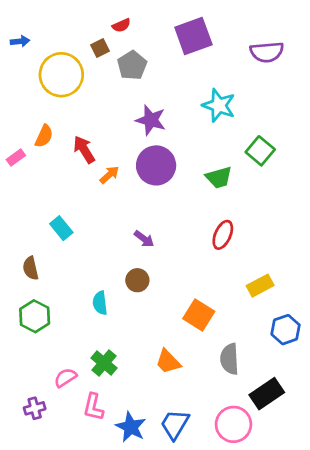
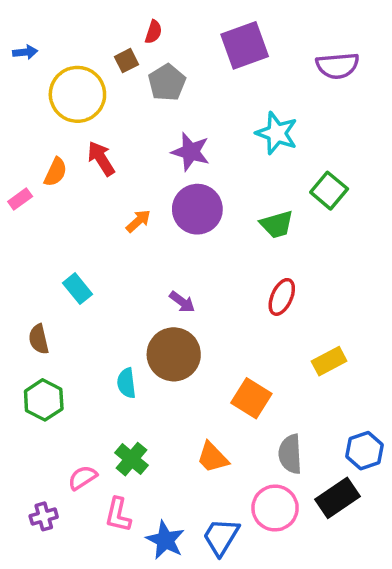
red semicircle: (121, 25) -> (153, 32), turned -48
red arrow: (84, 149) -> (101, 159), moved
brown circle: (137, 280) -> (174, 354), size x1.8
blue hexagon: (286, 330) -> (365, 451), moved
pink circle: (233, 424) -> (275, 508), moved

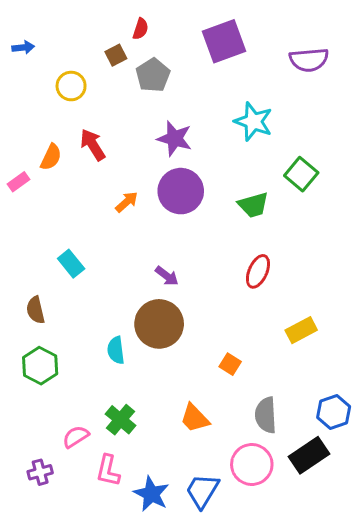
yellow circle: (77, 94) -> (71, 86), size x0.6
orange square: (251, 398) -> (230, 364), size x0.6

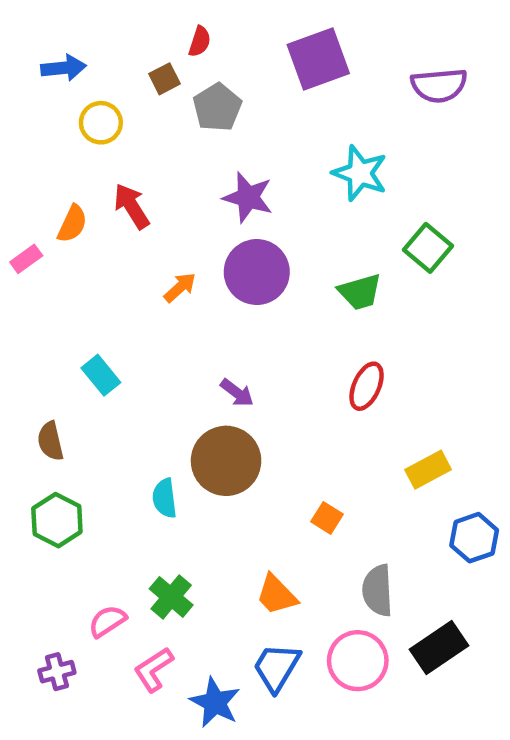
blue arrow: (23, 47) -> (64, 68), moved, size x1.4
blue hexagon: (334, 412) -> (474, 538), moved
pink L-shape: (108, 471) -> (154, 669), turned 44
blue trapezoid: (202, 491) -> (277, 667), moved

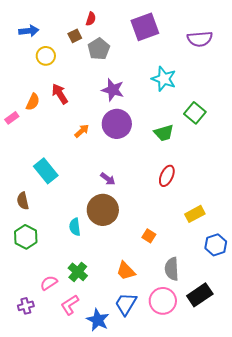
cyan rectangle: (101, 375) -> (46, 171), size x1.4

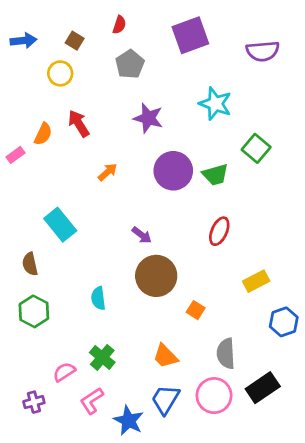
blue arrow: (29, 31) -> (23, 41), moved
brown square: (75, 36) -> (75, 41), moved, turned -32
purple circle: (117, 124) -> (173, 171), moved
brown circle: (103, 210) -> (156, 276), moved

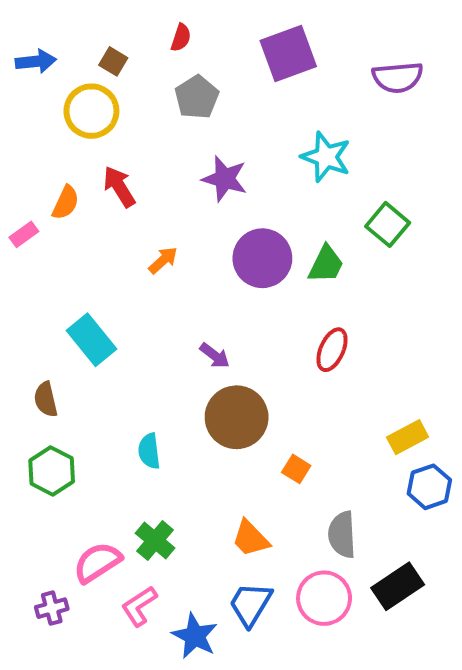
yellow circle: (60, 73) -> (91, 111), size x1.4
green trapezoid: (215, 175) -> (326, 264), turned -48
yellow rectangle: (256, 281) -> (408, 437), moved
pink semicircle: (64, 372) -> (97, 562), size x1.4

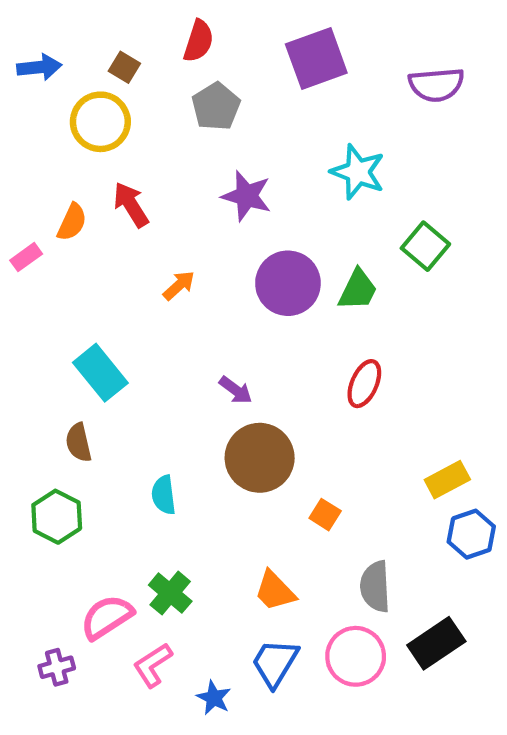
red semicircle: (181, 38) -> (199, 41), size x1.4
brown semicircle: (46, 399) -> (79, 443), moved
blue star: (195, 636) -> (214, 698), size x0.7

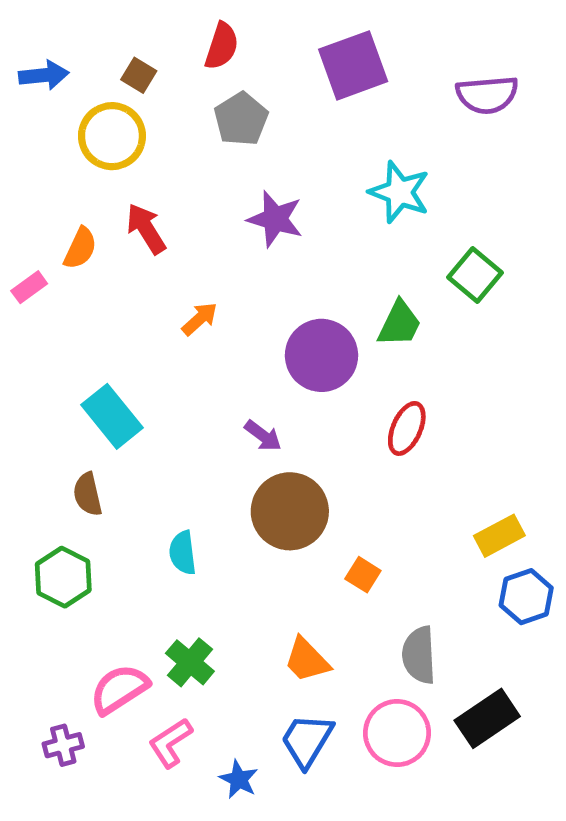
purple circle: (288, 283) -> (321, 355), moved

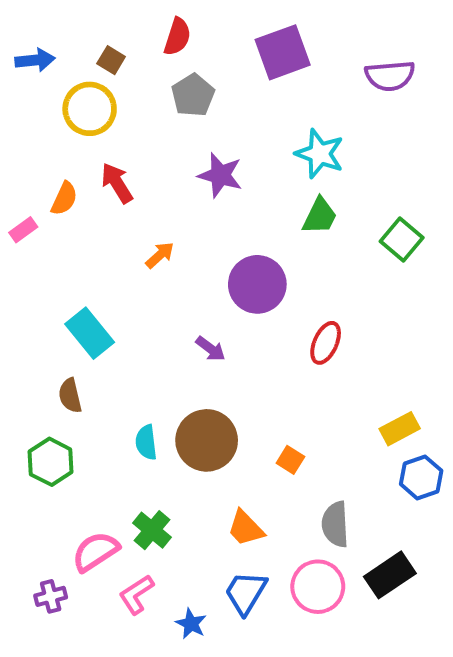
green square: (475, 275) -> (402, 240), moved
green trapezoid: (399, 324) -> (320, 216), moved
brown circle: (290, 511) -> (207, 440), moved

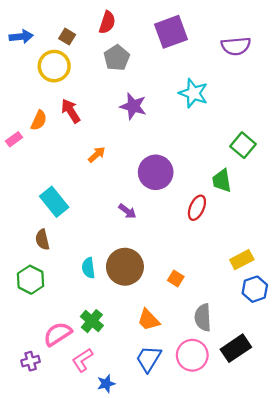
green trapezoid: (320, 216) -> (222, 181), moved, turned 145
blue star: (191, 624) -> (106, 384), moved, turned 30

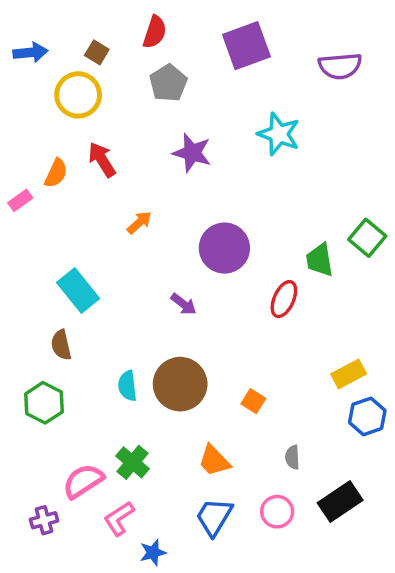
green square: (243, 145) -> (367, 238), moved
gray semicircle: (203, 317) -> (292, 457), size x0.6
pink circle: (192, 355) -> (277, 512), size x0.7

